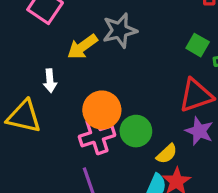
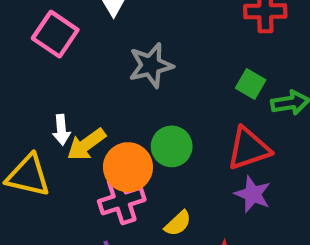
yellow arrow: (82, 47) -> (86, 144), moved
green circle: (136, 131) -> (172, 146), moved
yellow semicircle: (167, 154) -> (178, 223), moved

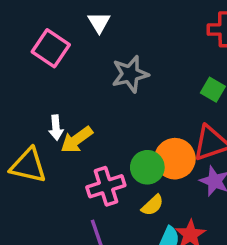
green circle: (172, 146) -> (147, 167), moved
orange circle: (128, 167) -> (175, 159), moved

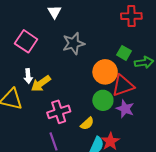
pink square: (51, 48) -> (26, 41), moved
orange circle: (175, 159) -> (105, 72), moved
green circle: (147, 167) -> (103, 100), moved

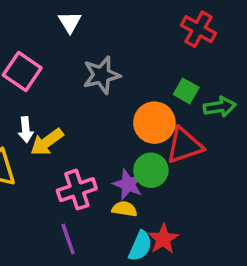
red cross: (131, 16) -> (198, 29), turned 30
purple star: (125, 109) -> (128, 184), moved
yellow semicircle: (87, 123) -> (124, 209), turned -128

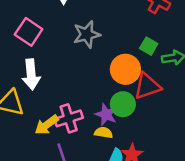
white arrow: (26, 130) -> (31, 74), size x1.6
yellow arrow: (47, 142) -> (47, 125), moved

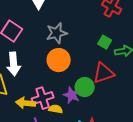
orange circle: (125, 69) -> (59, 60), moved
yellow arrow: (47, 125) -> (26, 103), turned 42
yellow semicircle: (103, 133) -> (56, 109), moved

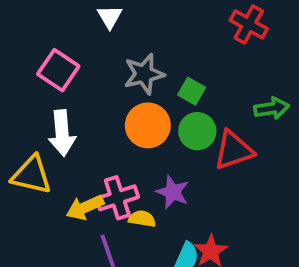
green square: (105, 42) -> (192, 91), moved
green circle: (85, 87) -> (197, 131), moved
yellow arrow: (26, 103) -> (85, 207), turned -30

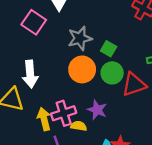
pink square: (58, 70) -> (34, 22), moved
yellow arrow: (85, 207) -> (44, 119), turned 100

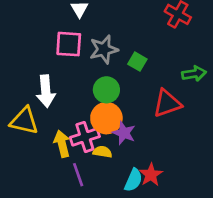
pink square: (34, 22) -> (69, 44), moved, turned -30
orange circle: (82, 69) -> (106, 118), moved
green circle: (112, 73) -> (106, 90), moved

